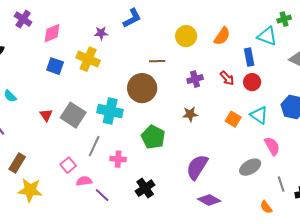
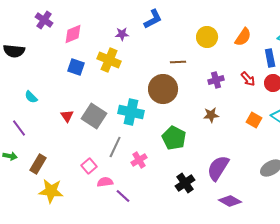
pink cross: (118, 159) -> (139, 160), turned -35
black cross: (145, 188) -> (185, 183), moved

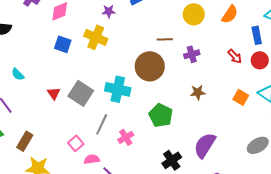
purple cross: (216, 80) -> (192, 54), moved

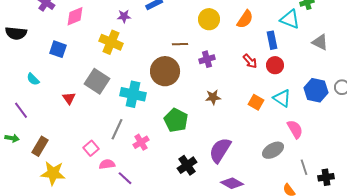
blue square: (63, 44) -> (58, 49), moved
gray square: (81, 93) -> (97, 81), moved

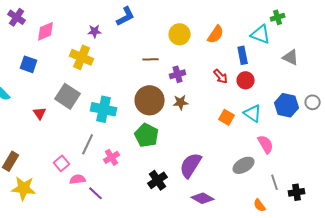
brown circle: (165, 71) -> (150, 100), moved
brown star: (213, 97) -> (181, 102), moved

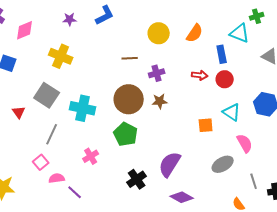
purple star: (95, 31) -> (70, 19), moved
red arrow: (221, 76) -> (200, 75), turned -42
orange square: (227, 117) -> (206, 125), moved, turned -35
gray line: (88, 144) -> (52, 134), moved

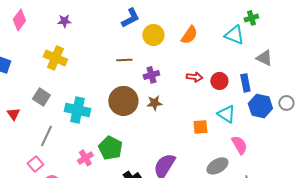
blue L-shape: (105, 15) -> (130, 18), moved
pink diamond: (25, 30) -> (19, 20), moved, turned -30
blue rectangle: (222, 54) -> (245, 83), moved
gray square: (47, 95) -> (41, 97), size x0.7
green pentagon: (126, 134) -> (110, 148), moved

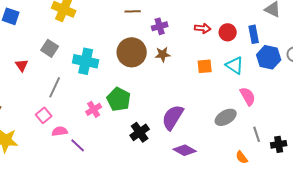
orange square: (200, 127) -> (205, 66), moved

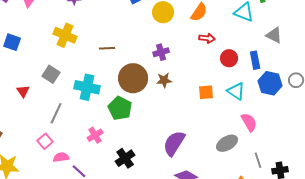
brown line: (133, 11) -> (107, 48), moved
red arrow: (203, 28) -> (207, 38), moved
green pentagon: (119, 99) -> (120, 108), moved
black cross: (140, 132) -> (125, 158), moved

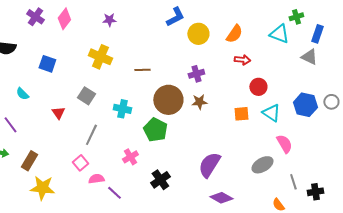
red circle: (229, 58) -> (258, 87), moved
blue rectangle: (255, 60) -> (317, 34), moved, turned 30
cyan cross: (87, 87) -> (122, 109), size x0.7

